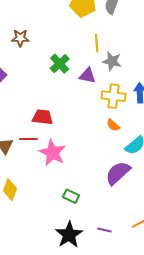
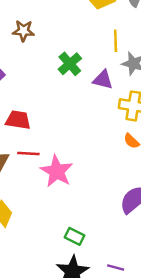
red trapezoid: (43, 117) -> (18, 120), moved
green rectangle: (71, 196) -> (74, 236), moved

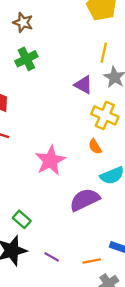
green cross: (70, 64) -> (26, 59), moved
pink star: (57, 171) -> (50, 160), moved

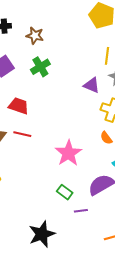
green rectangle: (22, 219) -> (65, 192), moved
purple line: (52, 257) -> (81, 211), moved, turned -32

